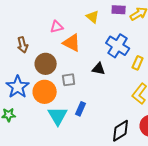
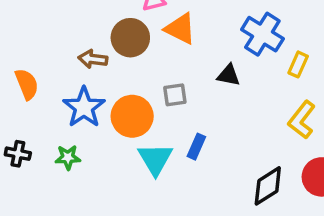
brown arrow: (23, 45) -> (93, 59), moved, turned 112
brown circle: (46, 64) -> (130, 38), moved

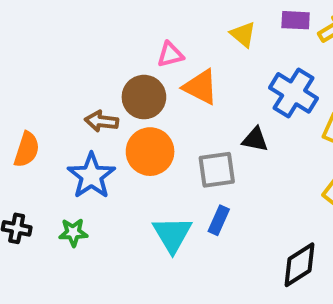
orange semicircle: (27, 84) -> (27, 150), turned 40
gray square: (175, 95) -> (217, 170), moved, size x1.4
orange circle: (132, 116) -> (150, 152), moved

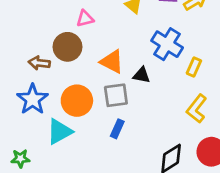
orange triangle: (201, 87) -> (112, 62), moved
orange circle: (150, 152) -> (77, 101), moved
green star: (73, 232) -> (20, 158), moved
cyan triangle: (172, 234) -> (59, 132), moved, turned 32

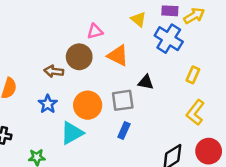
blue cross: (167, 44) -> (169, 39), moved
orange triangle: (112, 62) -> (118, 56), moved
blue star: (33, 99) -> (48, 104), size x0.7

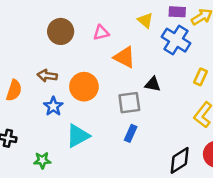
brown circle: (79, 57) -> (61, 31), moved
brown arrow: (54, 71) -> (47, 76), moved
orange circle: (88, 105) -> (84, 87), moved

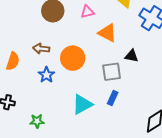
cyan triangle: (78, 136) -> (82, 104), moved

